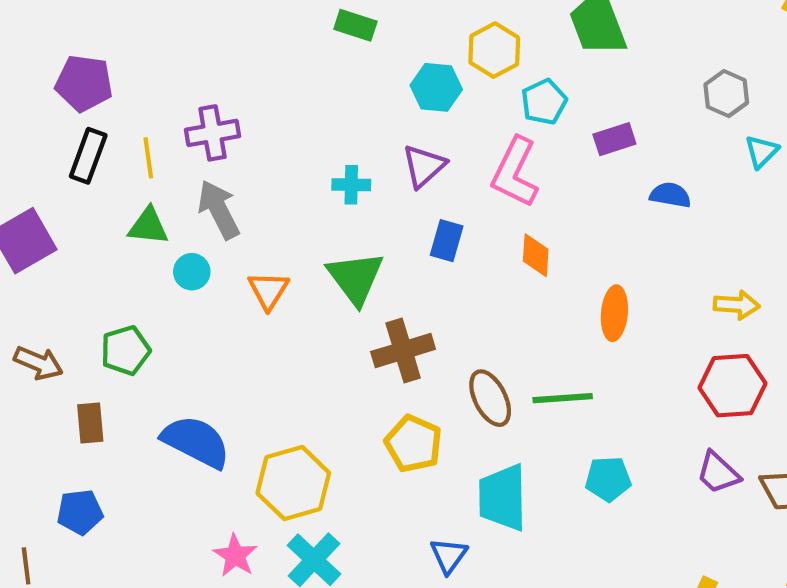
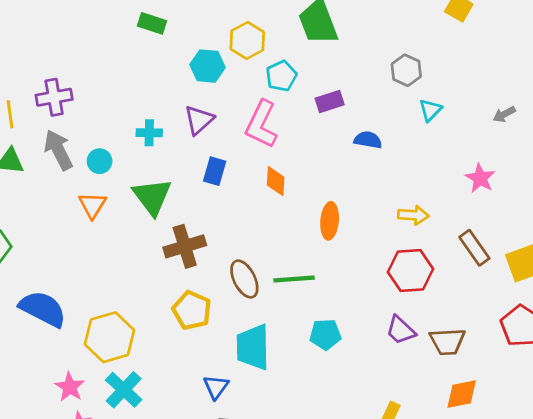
cyan circle: (192, 272) -> (100, 161), moved

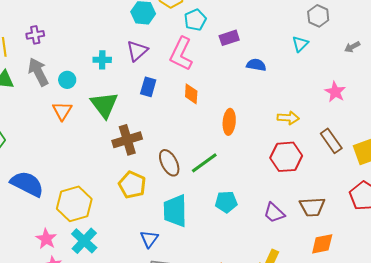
gray hexagon: (406, 70) -> (318, 16), moved
purple cross: (54, 97) -> (35, 35), size x0.7
green line: (294, 279) -> (204, 163), turned -32
purple trapezoid: (401, 330) -> (274, 213), moved

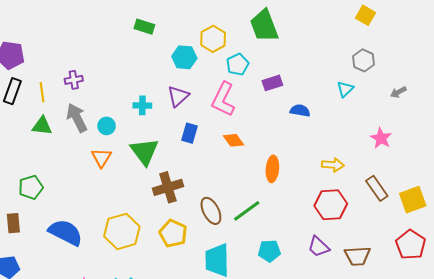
orange diamond: (191, 94) -> (233, 140), turned -40
yellow hexagon: (74, 204) -> (122, 231), moved
purple trapezoid: (274, 213) -> (318, 247), moved

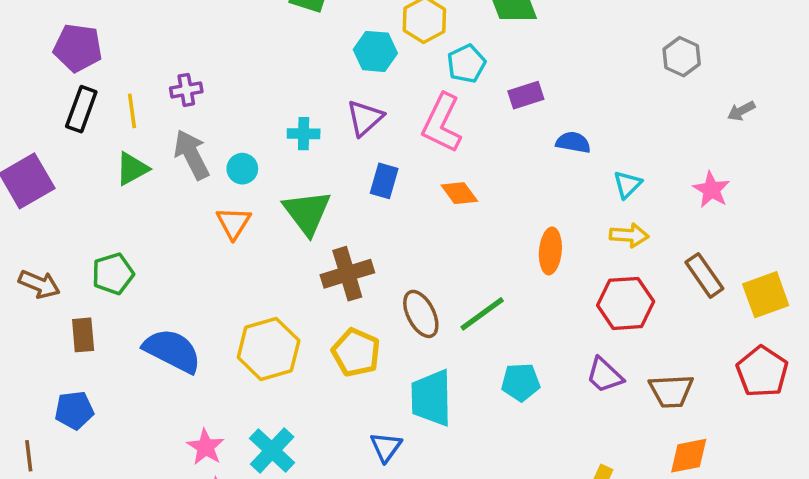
cyan triangle: (345, 89) -> (627, 184), moved
green triangle: (42, 126) -> (132, 169), turned -35
orange ellipse: (272, 169) -> (550, 251), moved

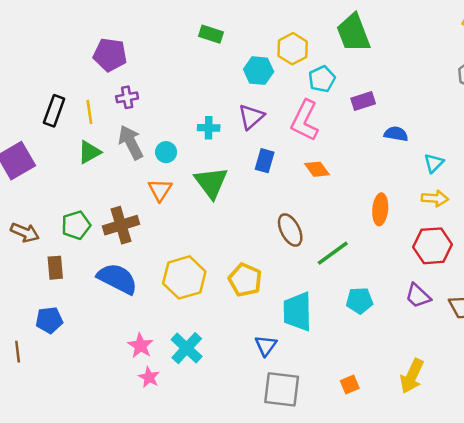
purple pentagon: (78, 48) -> (110, 55), moved
brown cross: (347, 274) -> (121, 225), moved
brown ellipse: (421, 314) -> (290, 230), moved

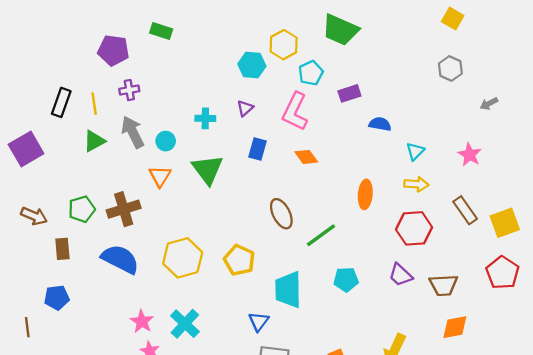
green trapezoid: (353, 33) -> (340, 30), turned -45
green rectangle: (211, 34) -> (161, 31), moved
purple triangle: (251, 117) -> (245, 108), size x0.7

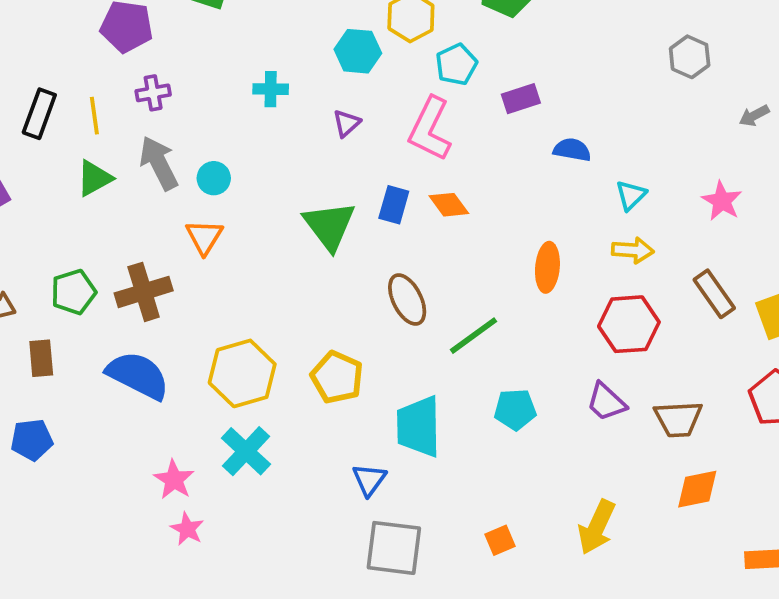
cyan cross: (205, 118) -> (271, 89), moved
blue rectangle: (258, 149) -> (394, 205), moved
green triangle: (208, 169) -> (329, 226), moved
cyan cross: (185, 324) -> (246, 451), moved

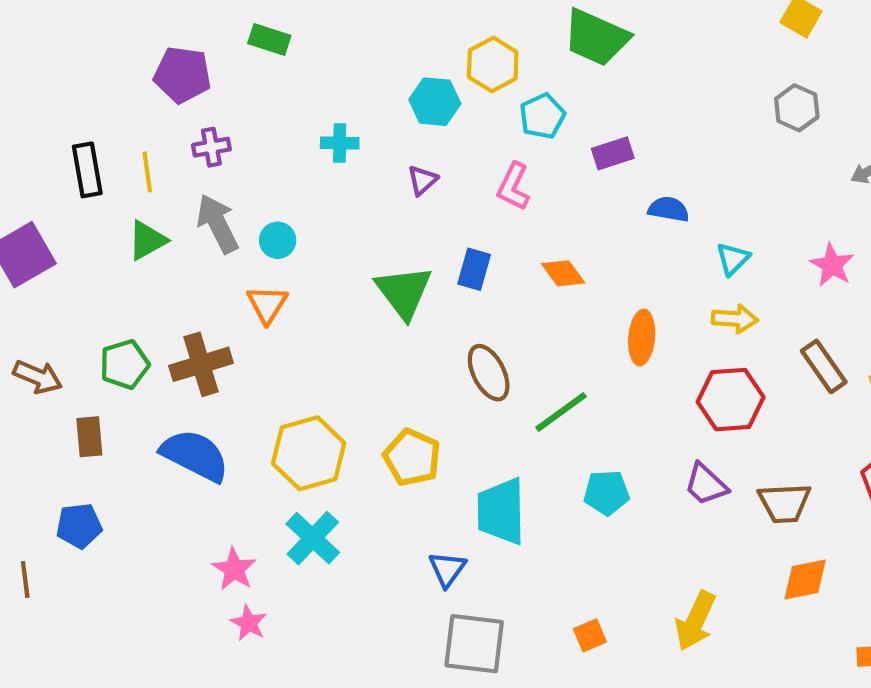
black rectangle: (39, 114) -> (87, 170), turned -30
pink L-shape: (430, 129) -> (513, 186), size x0.7
orange diamond: (449, 205) -> (563, 273), moved

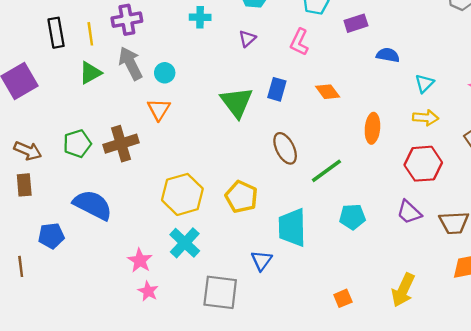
purple cross: (211, 147) -> (127, 20), size x1.4
brown rectangle: (89, 437) -> (24, 185), moved
blue semicircle: (195, 455) -> (93, 205), moved
gray square: (474, 644) -> (220, 292), moved

